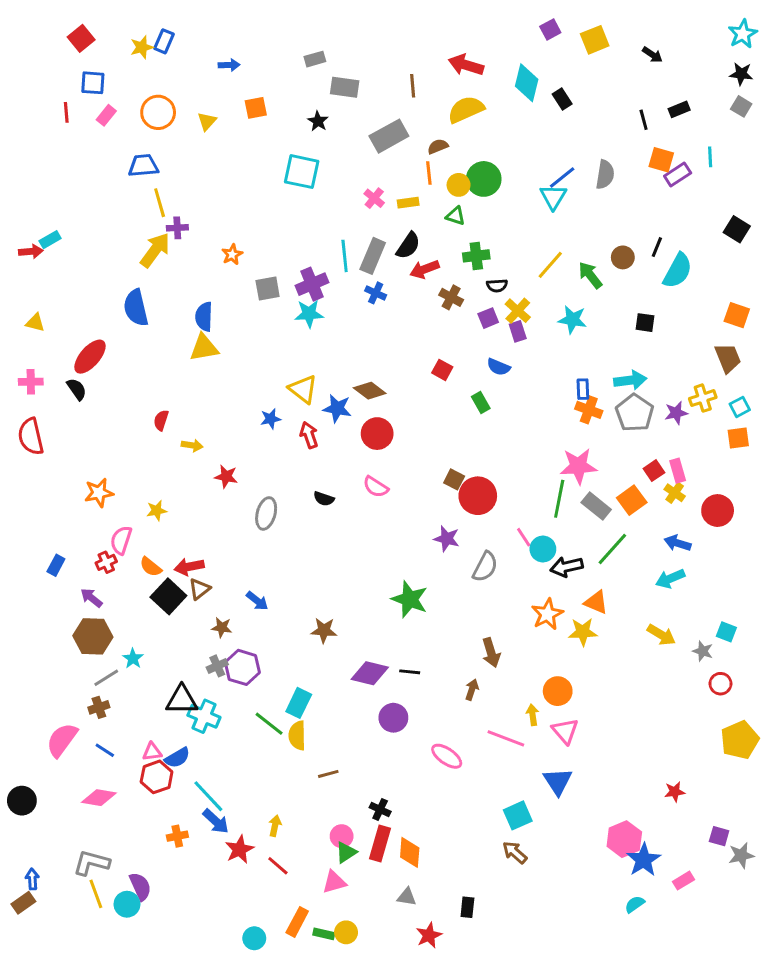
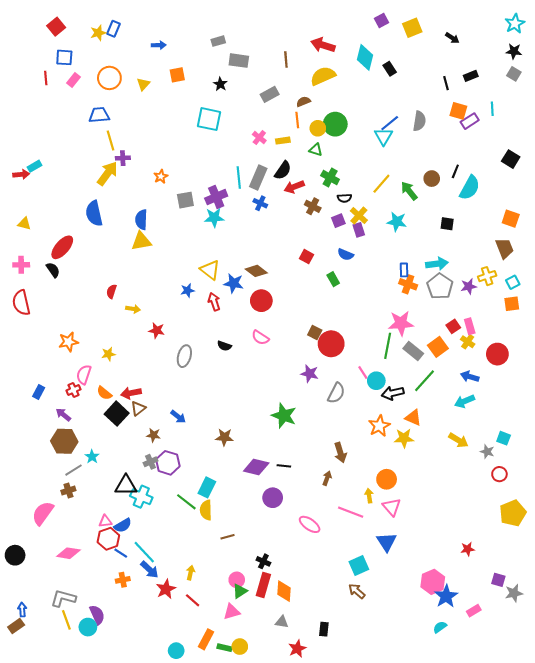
gray rectangle: (389, 136) -> (270, 94), size x0.7
green cross: (476, 256) -> (330, 178), turned 36
blue line: (105, 750) -> (121, 553), moved

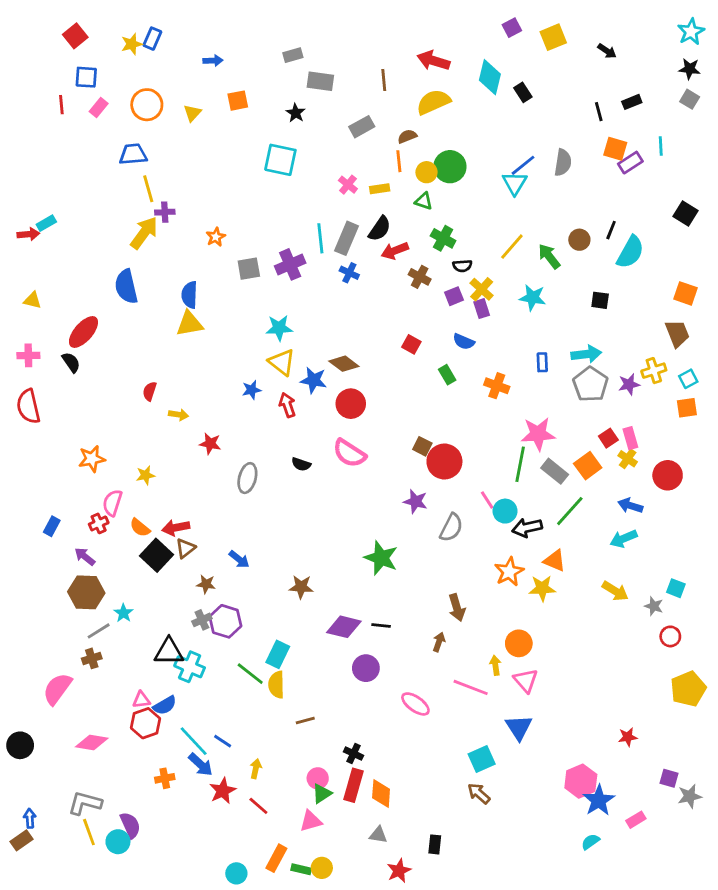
cyan star: (214, 218) -> (279, 328), moved
orange cross: (408, 284) -> (497, 386), moved
pink semicircle: (260, 338) -> (349, 453), size x1.4
blue line: (121, 553) -> (223, 741), moved

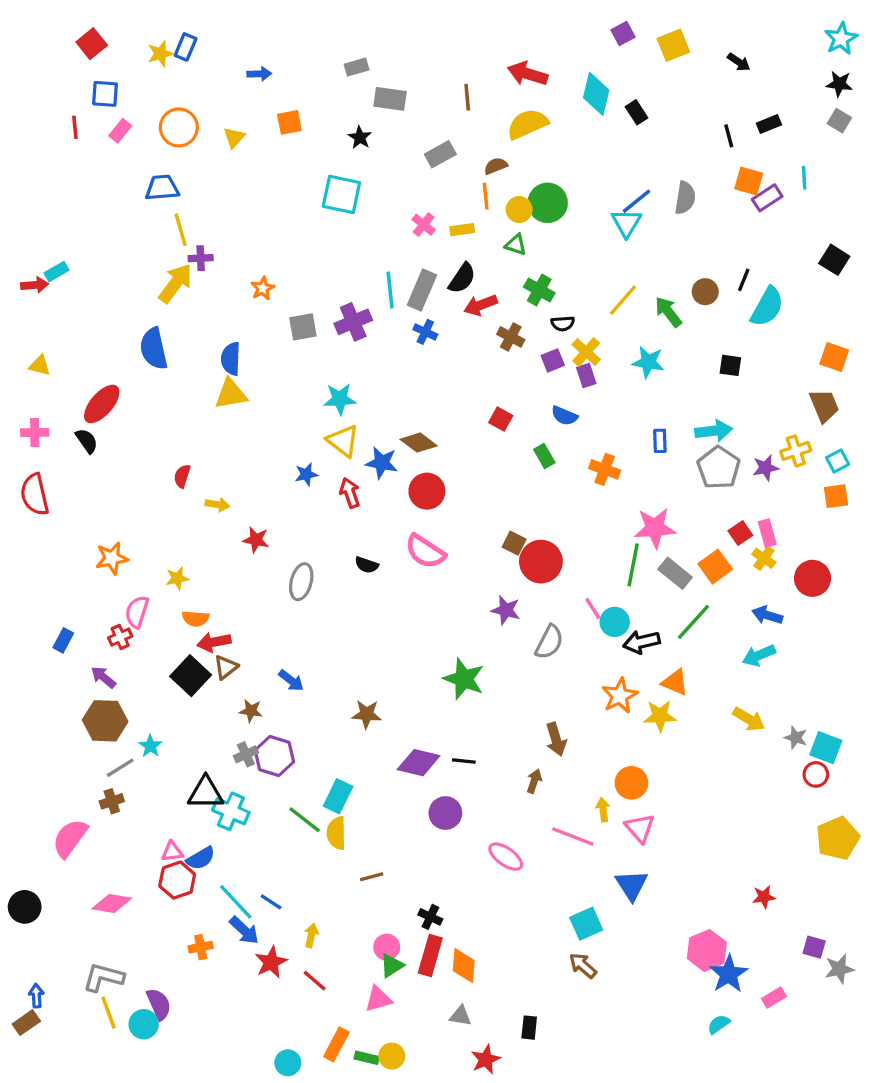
orange semicircle: (140, 528) -> (196, 619), moved, turned -35
cyan square: (676, 588) -> (826, 748), moved, size x1.4

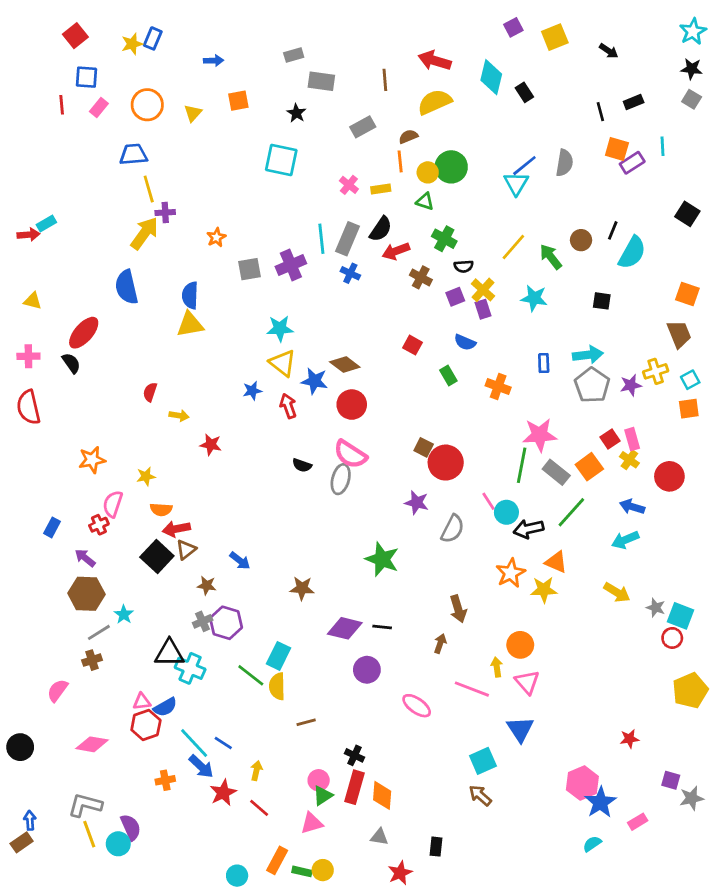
gray ellipse: (301, 582) -> (341, 479), moved
pink semicircle: (70, 838) -> (57, 690), size x0.7

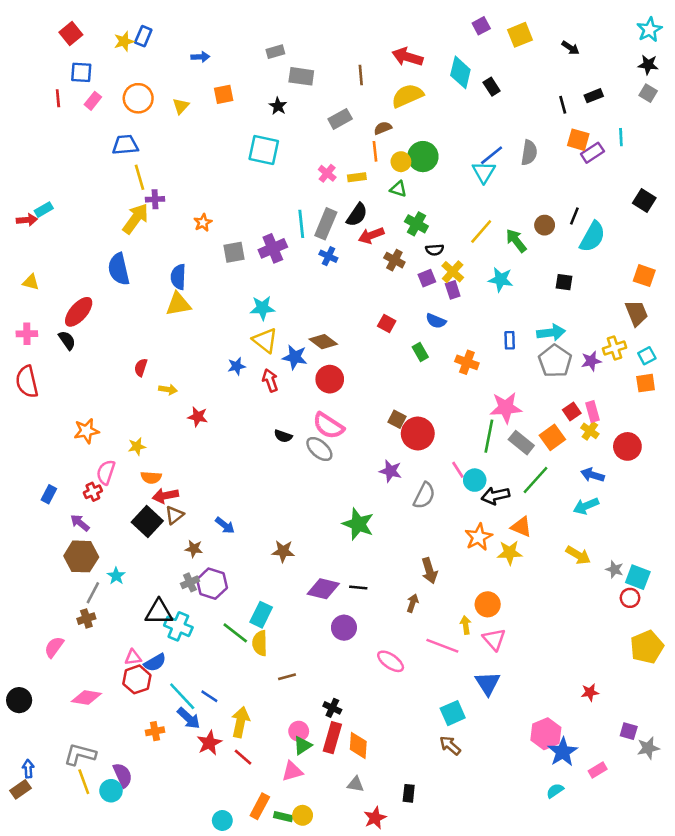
gray ellipse: (341, 479) -> (319, 449), turned -64
gray line: (99, 632) -> (93, 593), turned -30
yellow arrow: (256, 771) -> (240, 722), size x1.6

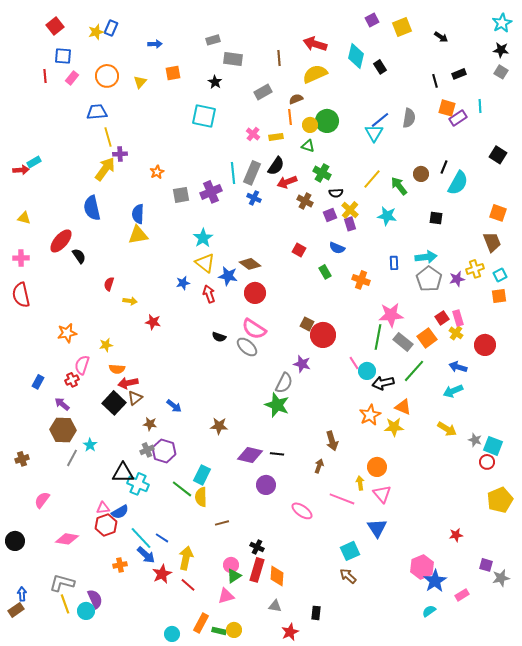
cyan star: (262, 308) -> (203, 238), turned -30
black semicircle: (67, 340) -> (79, 256), moved
gray semicircle: (424, 496) -> (284, 383), moved
brown cross: (86, 619) -> (22, 459), moved

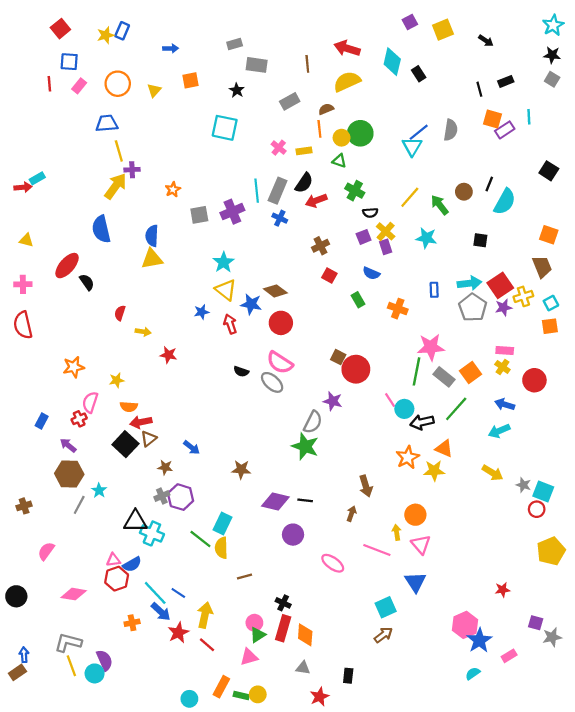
brown cross: (305, 201) -> (321, 246), moved, turned 35
red square: (442, 318) -> (500, 285), moved, size x1.6
pink rectangle: (458, 318) -> (505, 350), turned -70
brown arrow: (348, 576) -> (383, 635), turned 102

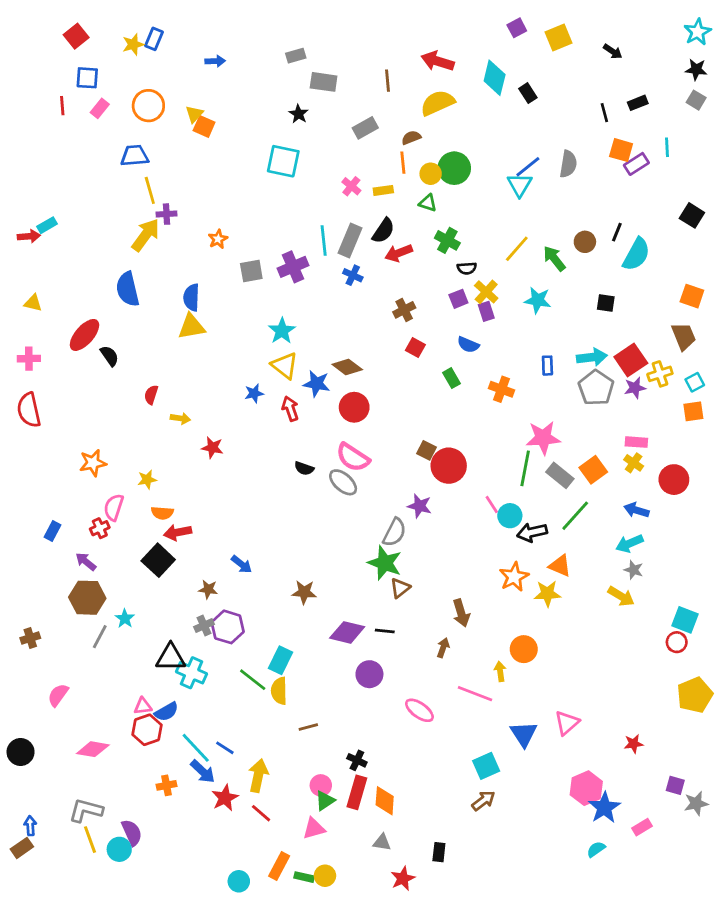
orange square: (190, 80) -> (204, 126), moved, turned 35
brown triangle: (149, 439) -> (400, 588), moved
gray star: (523, 485) -> (634, 570), moved
pink triangle: (421, 544) -> (567, 723), moved, turned 30

